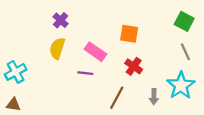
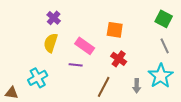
cyan cross: (16, 72) -> (38, 78), moved

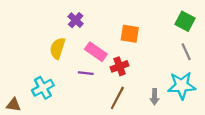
purple cross: (54, 18) -> (76, 20), moved
red cross: (119, 59) -> (120, 66), moved, turned 35
cyan star: (161, 76) -> (182, 86), turned 30

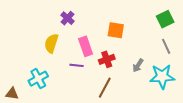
green square: (185, 21) -> (165, 19), turned 36
pink rectangle: (96, 52) -> (86, 46), turned 36
gray arrow: (155, 97) -> (138, 65), moved, turned 32

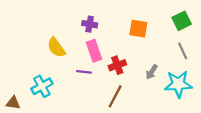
purple cross: (67, 18) -> (90, 24), moved, turned -32
orange square: (116, 30) -> (138, 29), moved
yellow semicircle: (51, 43) -> (56, 47), turned -54

